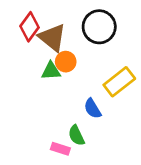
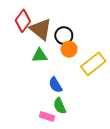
black circle: (99, 27) -> (64, 36), moved, size x0.7
orange circle: (66, 62) -> (69, 49), moved
blue semicircle: (92, 109) -> (55, 85), moved

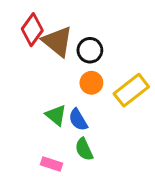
orange circle: (69, 49) -> (91, 83), moved
green triangle: (40, 55) -> (56, 115), moved, turned 42
pink rectangle: (47, 116) -> (51, 164), moved

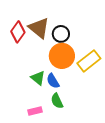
red diamond: (32, 30) -> (18, 32), moved
orange circle: (91, 83) -> (62, 56), size x1.6
pink rectangle: (51, 164) -> (35, 111), turned -32

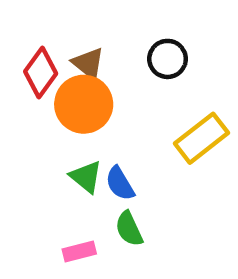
brown triangle: (39, 28) -> (88, 63), size x0.7
black circle: (61, 34) -> (168, 59), moved
orange circle: (62, 56) -> (84, 104), moved

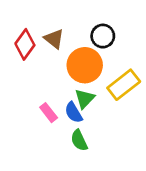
orange circle: (84, 104) -> (85, 65), moved
green triangle: (86, 177) -> (85, 99), moved, turned 35
pink rectangle: (79, 251) -> (49, 113), moved, turned 66

